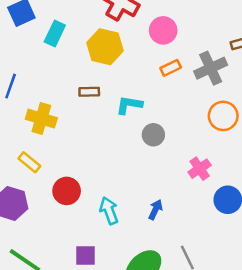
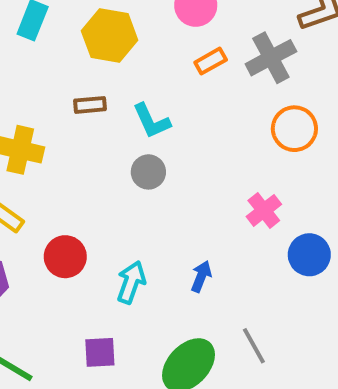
cyan L-shape: (129, 105) -> (151, 121), turned -120
gray circle: (153, 135) -> (148, 172), moved
cyan arrow: (109, 211) -> (131, 282), turned 44

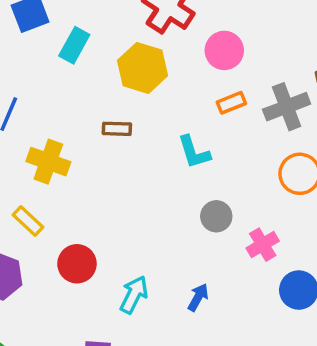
cyan L-shape: (151, 121) -> (194, 152), moved
gray circle: (148, 172) -> (216, 216), moved

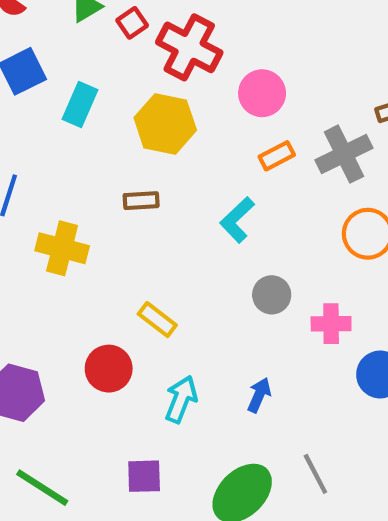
cyan L-shape: (194, 152) -> (237, 220), turned 69
yellow rectangle: (28, 221) -> (157, 320), moved
pink cross: (263, 245) -> (331, 324), turned 36

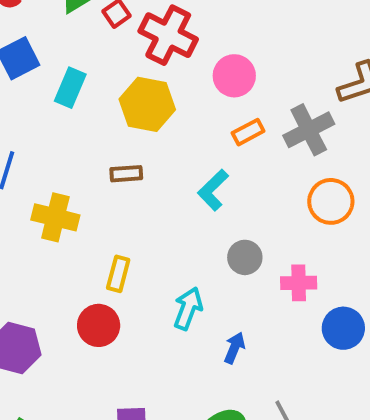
yellow rectangle: (157, 320) -> (118, 274), moved, turned 68
cyan arrow: (181, 399) -> (188, 308), moved

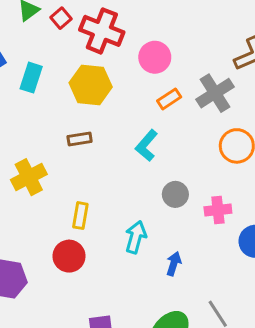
yellow cross: (55, 217) -> (29, 177), turned -36

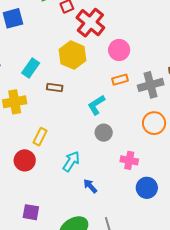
cyan rectangle: (31, 78) -> (31, 68), moved
gray circle: (175, 194) -> (104, 133), moved
blue arrow: (174, 264) -> (90, 186), turned -77

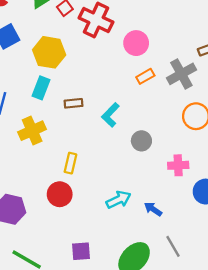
yellow hexagon: (73, 55) -> (49, 52), moved
cyan L-shape: (96, 105) -> (111, 115), moved
cyan arrow: (71, 161) -> (118, 200), moved, turned 45
blue arrow: (90, 186) -> (153, 209), moved

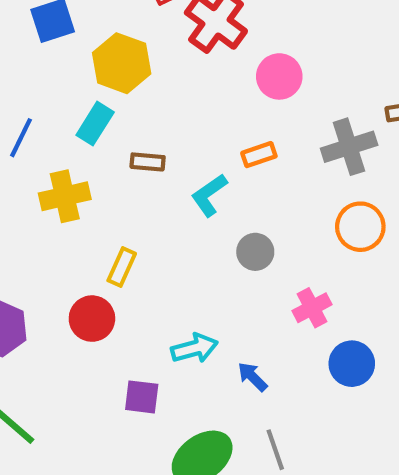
orange rectangle: (145, 76) -> (259, 155), moved
pink cross: (178, 165) -> (312, 308), turned -36
purple square: (81, 251) -> (142, 397), moved

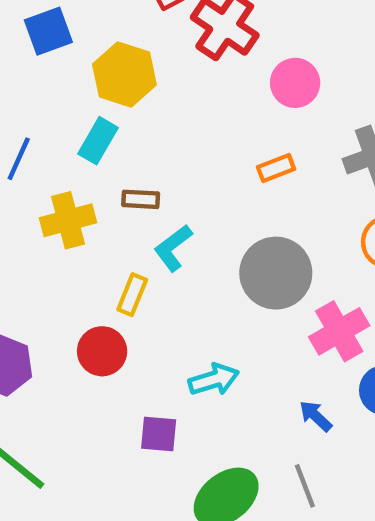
brown rectangle: (148, 162) -> (141, 199), moved
cyan L-shape: (209, 195) -> (173, 248), moved
gray circle: (255, 252) -> (276, 273), size x1.8
pink cross: (312, 308) -> (339, 331), size x1.4
blue arrow: (252, 377) -> (316, 416), moved

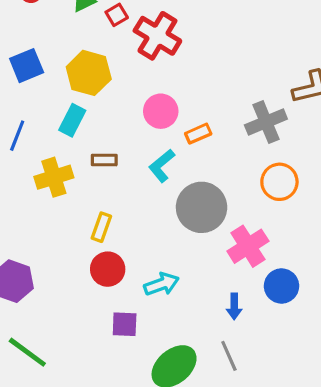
blue square: (48, 31) -> (27, 66), moved
pink circle: (295, 83) -> (161, 111), moved
cyan L-shape: (173, 248) -> (162, 166), moved
red circle: (102, 351) -> (108, 269), moved
blue arrow: (316, 416) -> (234, 306), turned -130

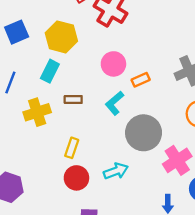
cyan arrow: (161, 284) -> (116, 171), moved

